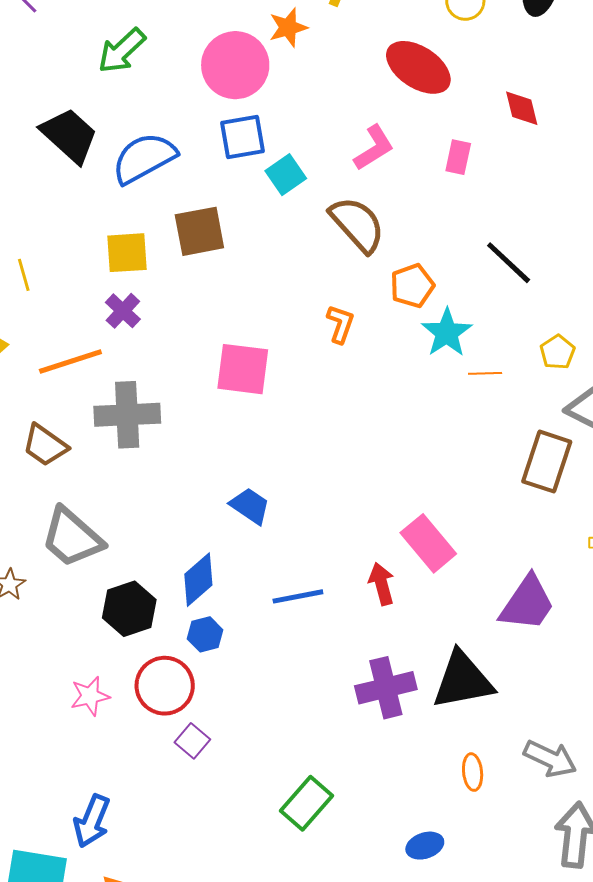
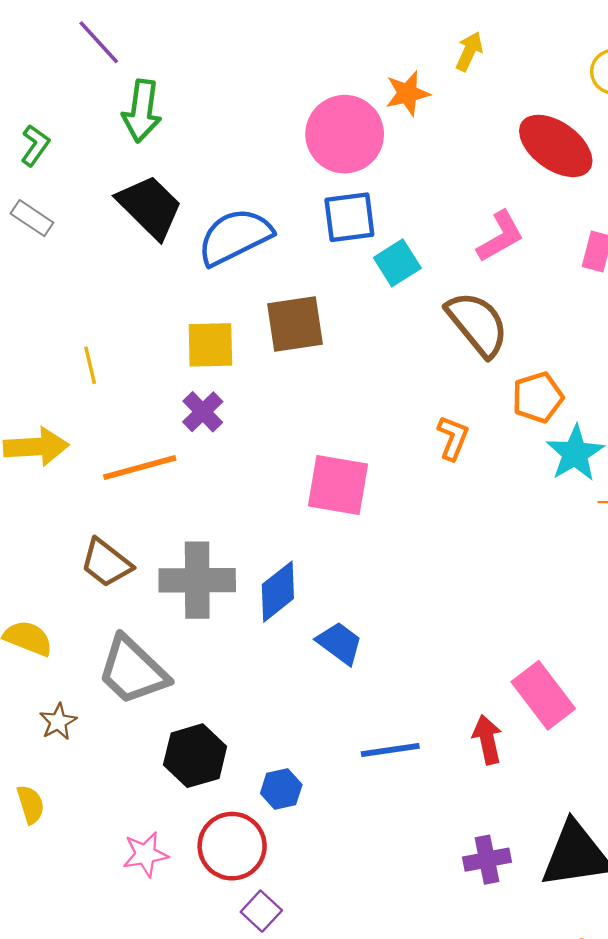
green arrow: (122, 51) -> (142, 111), moved, turned -42
gray cross: (127, 415) -> (197, 580), moved
blue diamond: (198, 580) -> (278, 592), moved
purple cross: (386, 688) -> (487, 860), size x0.7

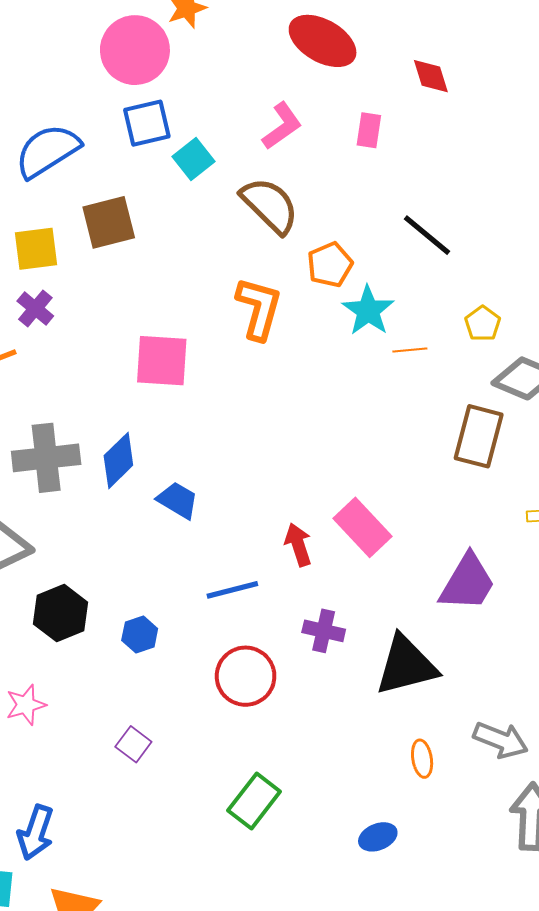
orange L-shape: (453, 438) -> (259, 308), size x1.6
red arrow: (487, 740) -> (298, 545), moved
red circle: (232, 846) -> (246, 676), moved
purple cross: (487, 860) -> (324, 631), moved, turned 30

